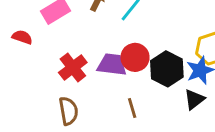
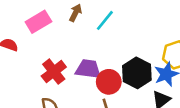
red circle: (135, 57) -> (109, 82), moved

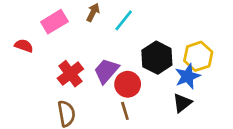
purple trapezoid: (88, 69) -> (106, 71), turned -56
black hexagon: (137, 73) -> (157, 58), moved

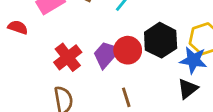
blue star: (188, 76) -> (193, 60), turned 30
red circle: (128, 84) -> (128, 50), moved

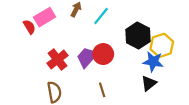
red semicircle: (18, 27) -> (29, 27), moved, turned 40
black hexagon: (161, 40) -> (138, 36), moved

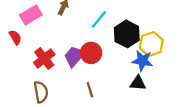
cyan line: (101, 16) -> (99, 19), moved
red semicircle: (29, 27) -> (15, 37), moved
black triangle: (149, 83) -> (138, 83), turned 42

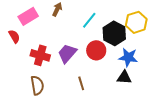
yellow hexagon: (151, 44) -> (136, 22), moved
red circle: (91, 53) -> (96, 50), moved
red cross: (44, 59) -> (40, 55), turned -36

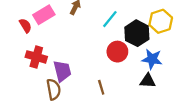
red semicircle: (14, 36) -> (25, 26), moved
purple trapezoid: (67, 53) -> (62, 71), moved, turned 125
red cross: (40, 55) -> (36, 57), moved

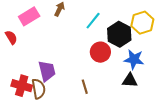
red semicircle: (25, 26) -> (11, 37), moved
red cross: (36, 57) -> (22, 86), moved

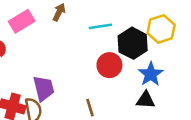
cyan line: (93, 21) -> (100, 26), turned 42
blue star: (134, 59) -> (151, 74), turned 30

